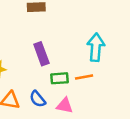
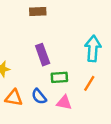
orange line: (84, 77) -> (89, 83), moved, turned -49

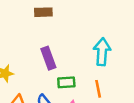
orange line: (89, 83) -> (98, 89), turned -42

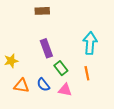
green rectangle: (66, 82) -> (61, 68), turned 56

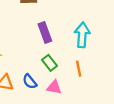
purple rectangle: (46, 48) -> (45, 33), moved

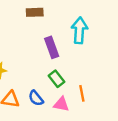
cyan arrow: (82, 35) -> (79, 30), moved
orange line: (79, 69) -> (82, 93), moved

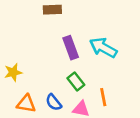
cyan arrow: (79, 30) -> (103, 48), moved, turned -65

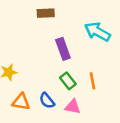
cyan arrow: (103, 48) -> (97, 32), moved
orange line: (103, 97) -> (93, 81), moved

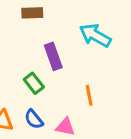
green rectangle: (68, 81) -> (34, 83), moved

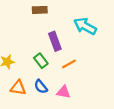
orange line: (89, 95) -> (69, 64), moved, turned 72

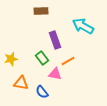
blue semicircle: (41, 87) -> (42, 92), moved
pink triangle: (63, 92) -> (55, 74), moved

